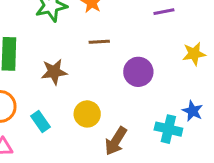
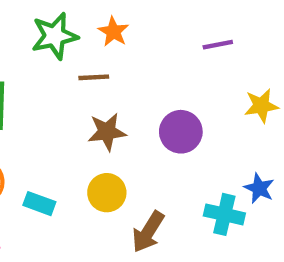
brown line: (99, 42) -> (94, 77), moved
brown star: (54, 72) -> (107, 132), moved
cyan rectangle: (41, 122) -> (39, 204), turned -35

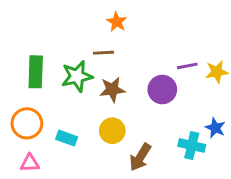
green star: (55, 36) -> (77, 76), moved
purple line: (218, 45) -> (187, 66), moved

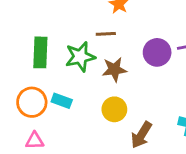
purple circle: (162, 90) -> (157, 52), moved
cyan rectangle: (67, 138) -> (62, 101), moved

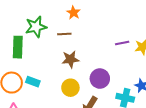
purple circle: (157, 52) -> (100, 79), moved
green star: (80, 57) -> (36, 27), moved

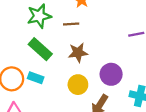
green rectangle: (18, 47) -> (40, 49), moved, turned -50

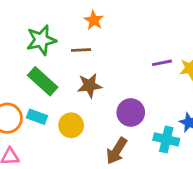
yellow circle: (78, 85) -> (71, 125), moved

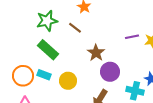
brown line: (81, 50) -> (75, 28), turned 40
brown star: (90, 85) -> (96, 53), moved, turned -30

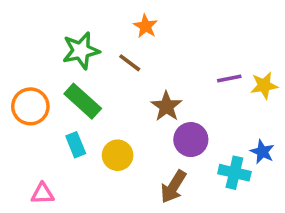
cyan rectangle: (44, 75) -> (76, 145), turned 48
orange circle: (23, 76) -> (30, 106), moved

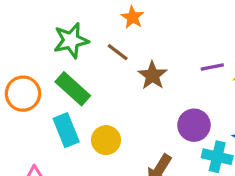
brown star: (166, 106) -> (152, 75), moved
purple circle: (191, 140) -> (194, 125), moved
cyan rectangle: (76, 145) -> (66, 130), size x1.4

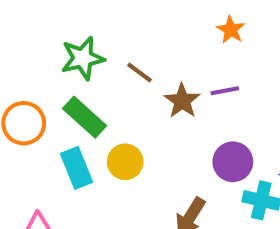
orange star: (133, 17) -> (231, 30), moved
purple line: (212, 67) -> (225, 91), moved
yellow circle: (106, 140) -> (125, 162), moved

